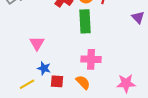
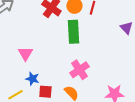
pink cross: (91, 59) -> (79, 70), turned -36

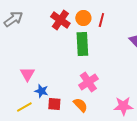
pink triangle: (25, 54) -> (27, 74), moved

